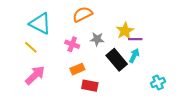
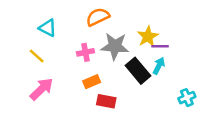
cyan triangle: (40, 24) -> (48, 28), size x0.7
gray star: (97, 39) -> (115, 46), size x1.6
pink cross: (72, 44) -> (85, 52), turned -32

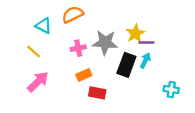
orange semicircle: (98, 17) -> (73, 14), moved
black rectangle: (138, 71) -> (126, 65), turned 60
cyan cross: (187, 98) -> (171, 90), turned 32

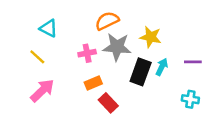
orange semicircle: (73, 14) -> (107, 21), moved
yellow star: (135, 34) -> (151, 37), turned -30
purple line: (147, 42) -> (193, 62), moved
red rectangle: (97, 93) -> (108, 103), turned 36

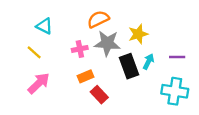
yellow star: (151, 37) -> (138, 34), turned -30
black rectangle: (141, 72) -> (129, 66), turned -40
cyan cross: (190, 99) -> (175, 91), size x1.6

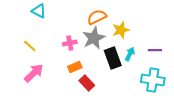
orange semicircle: (98, 19) -> (97, 17), moved
cyan triangle: (44, 26) -> (39, 11), moved
gray star: (107, 43) -> (94, 38), turned -30

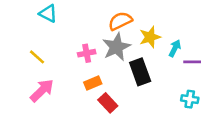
cyan arrow: (130, 54) -> (175, 48), moved
cyan cross: (153, 80) -> (190, 99), size x0.6

